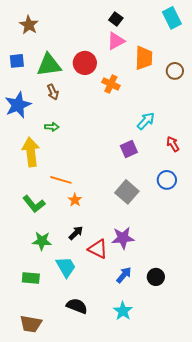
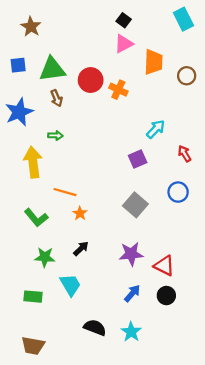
red circle: (85, 63) -> (91, 80), moved
red triangle: (98, 249) -> (164, 266), moved
black semicircle: (77, 306) -> (95, 328), moved

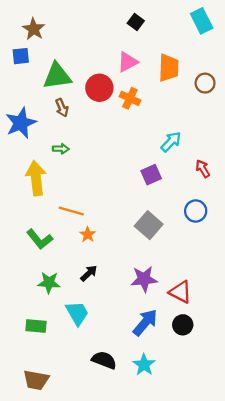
pink triangle: (124, 44) -> (128, 62), moved
blue square: (18, 65) -> (21, 56), moved
blue arrow: (132, 293) -> (145, 322), size x1.4

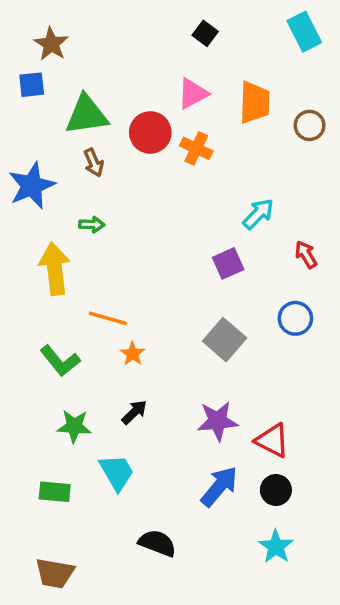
cyan star: (144, 365) -> (276, 547), moved

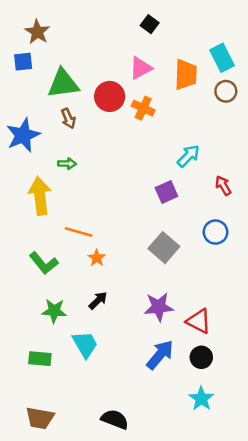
cyan rectangle: (304, 32) -> (222, 58), moved
black semicircle: (157, 543) -> (115, 419), moved

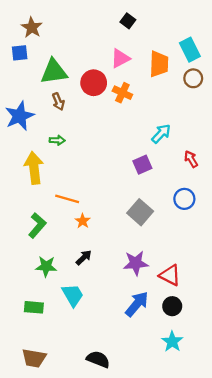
green L-shape: (44, 263) -> (37, 225), turned -100

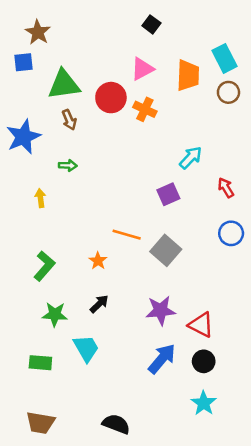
yellow arrow: (34, 168) -> (40, 198), size x0.5
orange line: (67, 199) -> (127, 235), moved
blue circle: (184, 199) -> (231, 233), moved

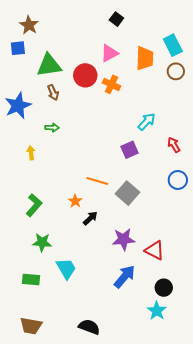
black arrow: (99, 304) -> (90, 218), moved
black circle: (204, 361) -> (164, 288), moved

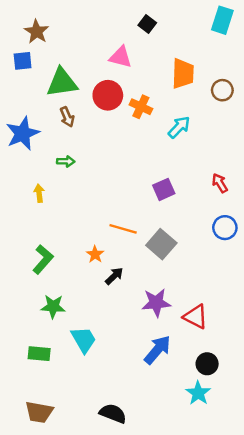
cyan rectangle: (173, 45) -> (222, 20), moved, turned 45
pink triangle: (109, 53) -> (121, 57), moved, turned 42
cyan arrow: (147, 122) -> (179, 127), moved

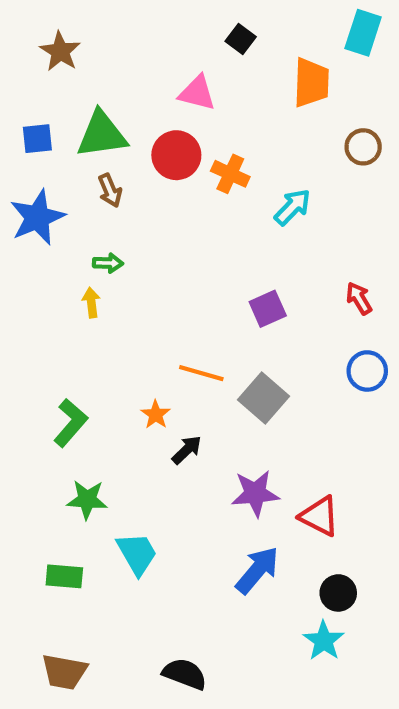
blue square: (23, 61) -> (37, 139), moved
orange trapezoid: (183, 74) -> (311, 83), moved
yellow arrow: (39, 193) -> (91, 303), moved

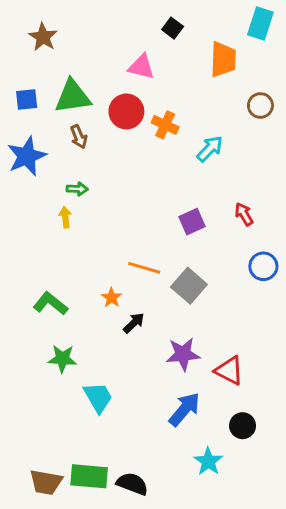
red arrow: (359, 298) -> (244, 214), moved
green L-shape: (71, 423) -> (50, 304), turned -92
green rectangle: (64, 576) -> (89, 476), moved, size x1.4
cyan star: (324, 641) -> (208, 461), moved

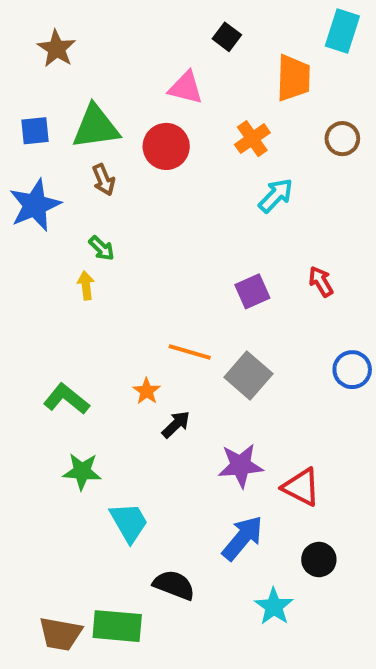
orange cross: (165, 125) -> (252, 139), moved, turned 30
green arrow: (77, 189) -> (102, 248), turned 42
blue circle: (263, 266) -> (352, 370), moved
black semicircle: (132, 484) -> (174, 585), moved

